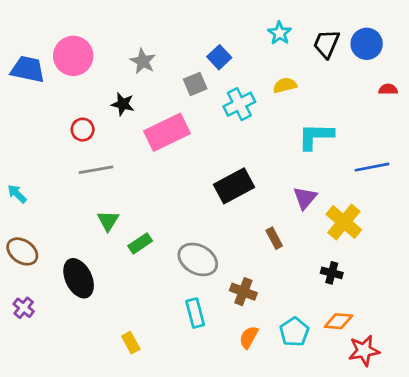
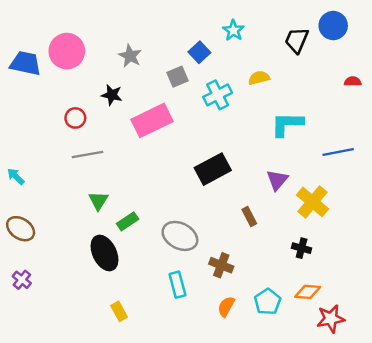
cyan star: (280, 33) -> (233, 30), moved
blue circle: (367, 44) -> (333, 26), moved
black ellipse: (79, 278) -> (105, 253), moved

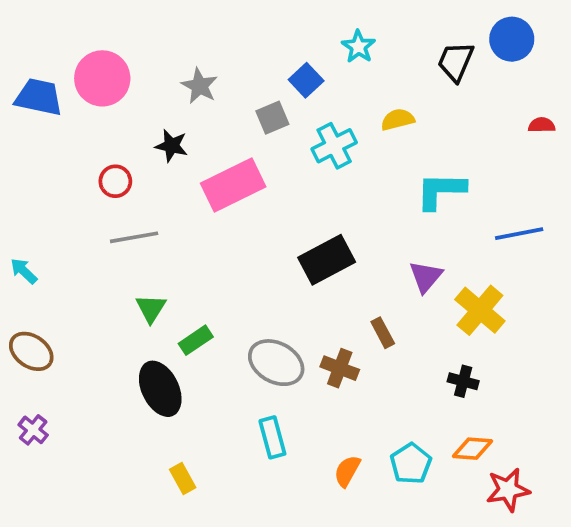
brown cross: (221, 265) -> (340, 368), moved

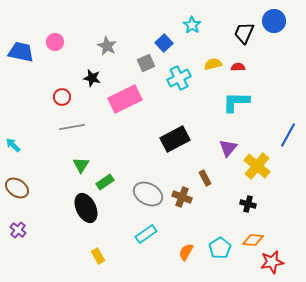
pink circle: (102, 78) -> (55, 42), size x0.6
red semicircle: (542, 125) -> (238, 67), moved
blue line: (519, 234) -> (288, 135), moved, turned -50
cyan rectangle: (272, 437) -> (146, 234), turned 70

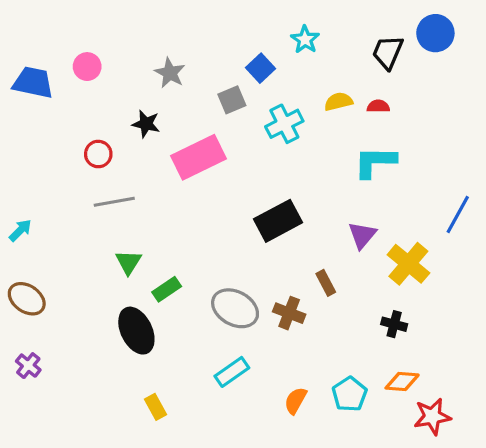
cyan arrow: (13, 145) -> (20, 230), turned 91

